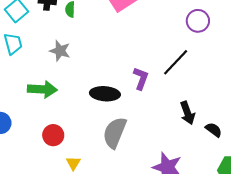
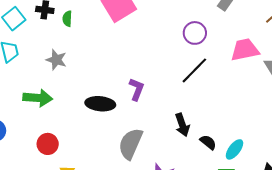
black line: (176, 62) -> (194, 70), moved
gray semicircle: (115, 133) -> (131, 144), moved

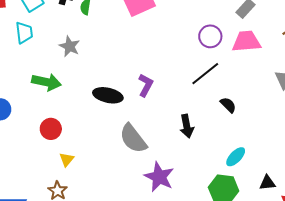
pink trapezoid: (245, 50) -> (246, 41), moved
black semicircle: (208, 142) -> (228, 105), moved
gray semicircle: (131, 144) -> (133, 139), turned -68

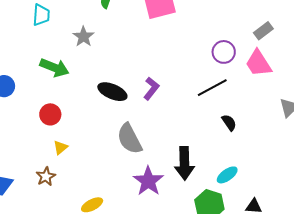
pink trapezoid: (246, 41) -> (258, 63), turned -128
black arrow: (187, 126) -> (184, 163), moved, size x1.4

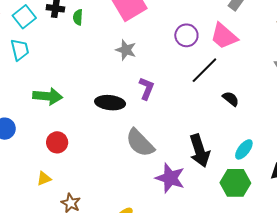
gray star: (83, 37) -> (126, 50), moved
purple circle: (224, 52) -> (186, 35), moved
pink trapezoid: (258, 63) -> (224, 36), moved
yellow triangle: (60, 147) -> (44, 179), moved, turned 35

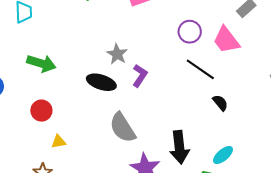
gray star: (126, 50) -> (117, 54), moved
black line: (204, 70) -> (200, 69), turned 68
yellow triangle: (44, 179) -> (59, 142), moved

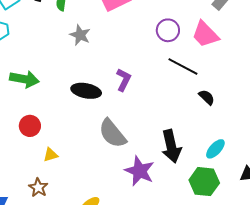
gray star: (117, 54) -> (80, 35), moved

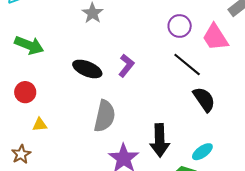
black semicircle: (207, 97) -> (204, 99), size x1.5
gray semicircle: (112, 133) -> (105, 116), turned -140

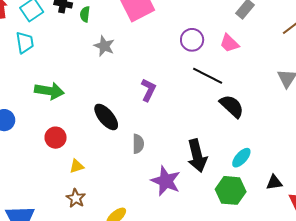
pink trapezoid: (215, 37) -> (229, 43), size x0.7
black ellipse: (87, 69) -> (106, 117), moved, turned 40
gray semicircle: (105, 116) -> (138, 144), size x0.6
brown star: (21, 154) -> (76, 198), moved

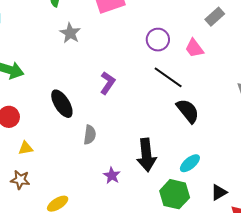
purple star: (166, 181) -> (112, 176), size x0.6
black triangle: (274, 182) -> (219, 192), turned -30
brown star: (76, 198) -> (20, 180), turned -30

